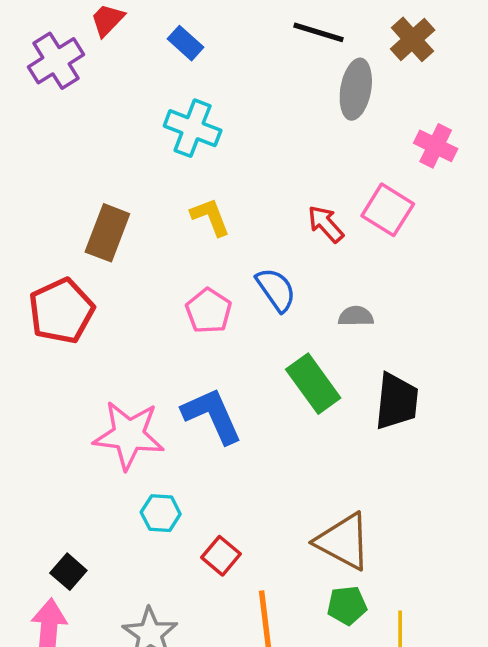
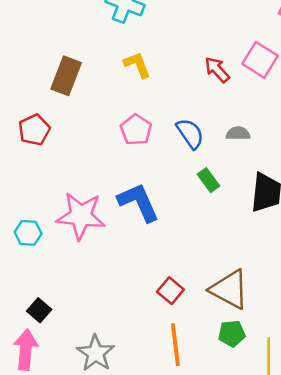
blue semicircle: (276, 290) -> (190, 133), moved
red pentagon: (61, 311) -> (34, 130), size x0.7
green rectangle: (313, 384) -> (208, 180), size x0.6
cyan hexagon: (161, 513) -> (28, 233), moved
red square: (221, 556) -> (170, 291), moved

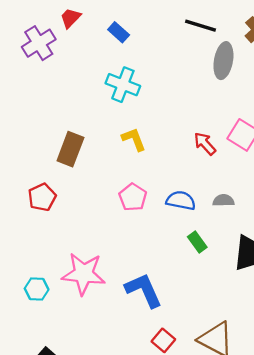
blue semicircle: (190, 133) -> (181, 200), turned -44
blue L-shape: (139, 202) -> (144, 290), moved

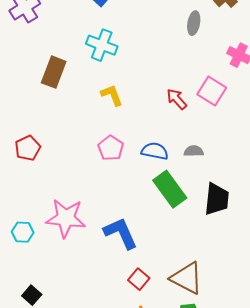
gray ellipse: (223, 61) -> (194, 23), size x0.7
brown rectangle: (70, 149) -> (54, 72), moved
green rectangle: (197, 242) -> (170, 189), size x1.8

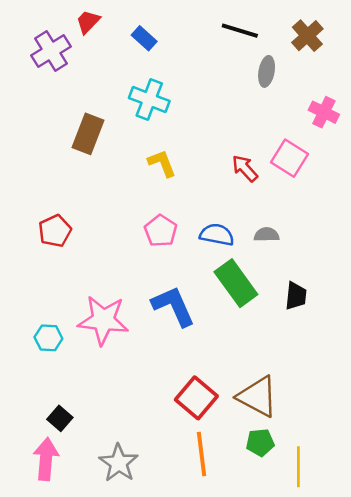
black trapezoid: (217, 199) -> (296, 296), size x0.7
blue L-shape: (121, 233) -> (173, 306), moved
red square: (139, 279) -> (196, 398), size x1.5

